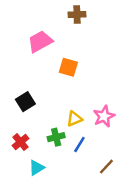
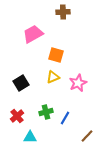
pink star: (104, 116) -> (78, 83), moved
yellow triangle: (74, 119) -> (53, 77), moved
cyan triangle: (36, 168) -> (30, 137), turned 32

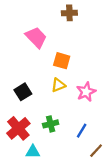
pink trapezoid: (33, 34) -> (36, 37), turned 75
red cross: (17, 116) -> (18, 128), size x1.5
blue line: (65, 118) -> (82, 131), moved

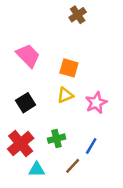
brown cross: (69, 13) -> (78, 15), turned -32
pink trapezoid: (36, 37) -> (28, 56), moved
brown line: (96, 151) -> (73, 166), moved

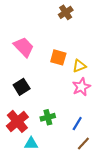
yellow triangle: (65, 95) -> (79, 66), moved
brown line: (73, 166) -> (83, 143), moved

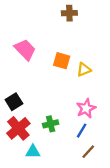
brown cross: (66, 12) -> (69, 13), turned 32
black square: (22, 87) -> (14, 102), moved
pink star: (81, 87) -> (86, 108), moved

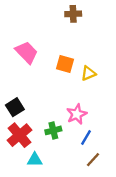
pink star: (86, 108) -> (77, 114), moved

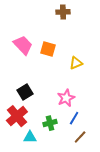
orange square: (65, 64) -> (48, 49), moved
black square: (15, 107) -> (25, 92), moved
green cross: (53, 130) -> (50, 123), moved

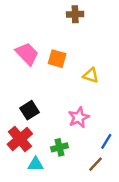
yellow triangle: (76, 63) -> (91, 75), turned 40
blue line: (74, 118) -> (106, 141), moved

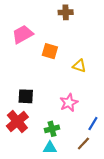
pink trapezoid: (27, 54) -> (23, 34), moved, turned -75
black square: (30, 110) -> (26, 96), turned 35
cyan triangle: (36, 164) -> (50, 148), moved

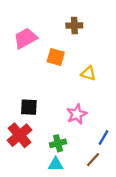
brown cross: (66, 12) -> (74, 26), moved

